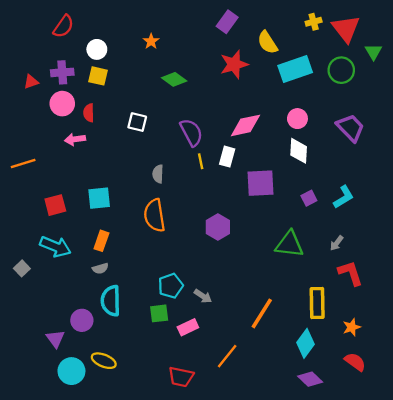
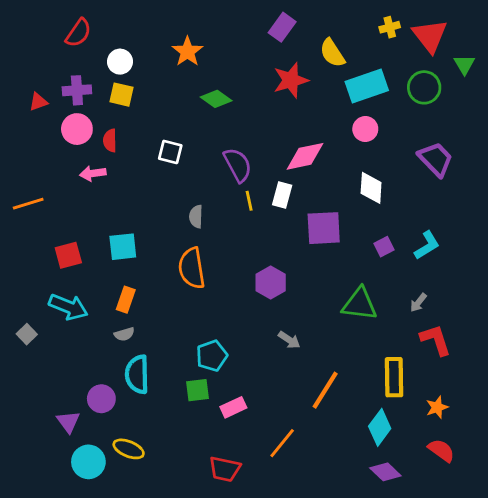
orange star: (151, 41) -> (187, 52), size x1.5
pink circle: (297, 119) -> (365, 129), moved
gray arrow: (203, 296) -> (289, 340), moved

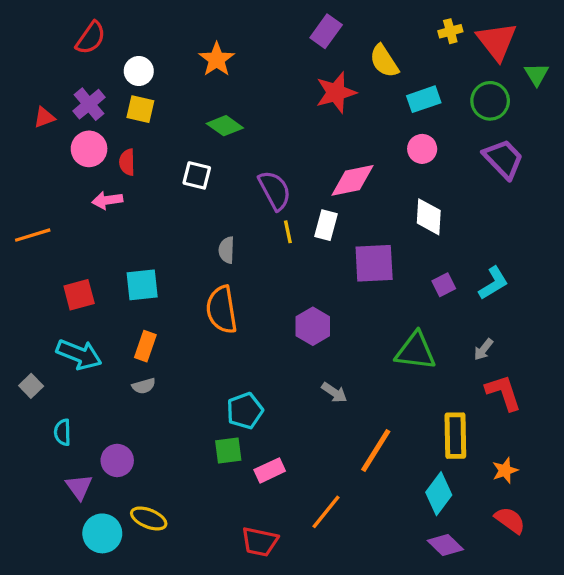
cyan rectangle: (367, 86) -> (424, 99), size x0.7
purple cross: (77, 90) -> (89, 104), turned -36
green diamond: (216, 99) -> (225, 126), moved
purple trapezoid: (436, 159) -> (503, 159), moved
cyan semicircle: (137, 374) -> (63, 432), moved, size x0.6

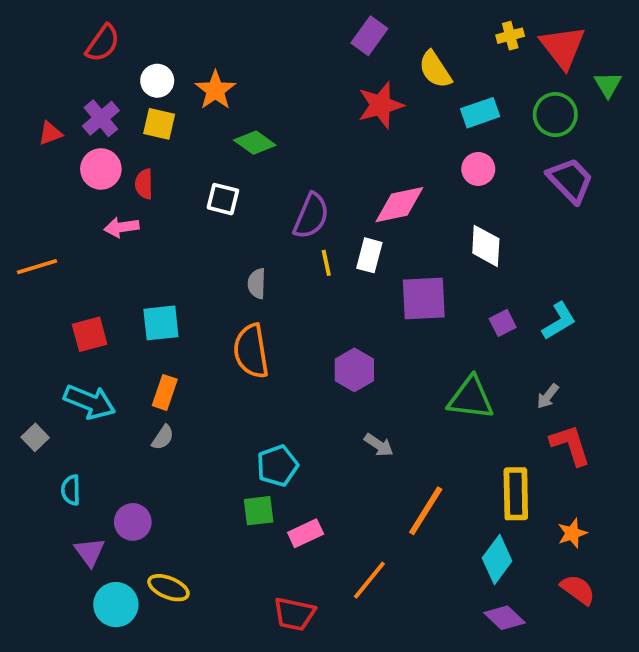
orange star: (217, 59) -> (215, 90), moved
purple semicircle: (275, 190) -> (311, 216), turned 51
gray semicircle: (144, 386) -> (163, 437), turned -40

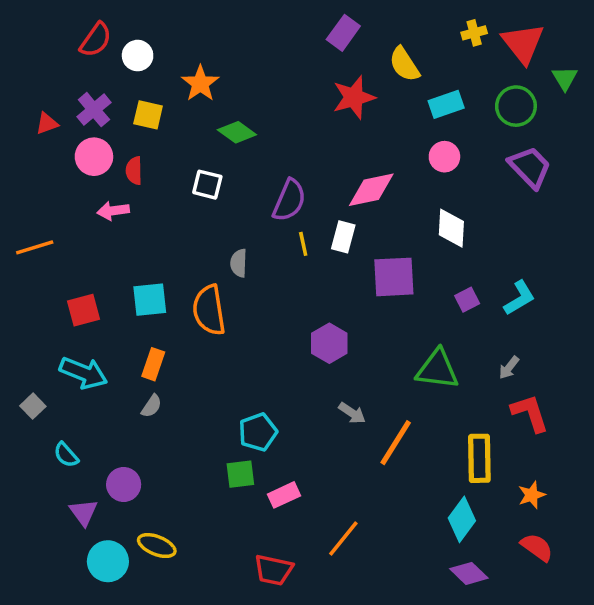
white circle: (157, 81) -> (138, 56), moved
orange semicircle: (251, 351) -> (209, 310), moved
cyan semicircle: (71, 490) -> (66, 455), turned -40
orange line: (426, 511) -> (396, 443), moved

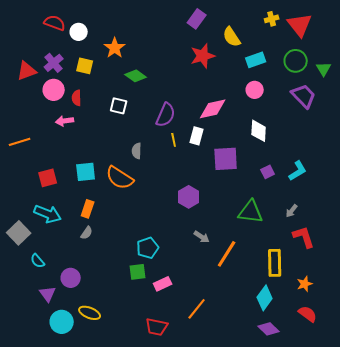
red semicircle: (96, 40) -> (55, 23), turned -105
green triangle: (565, 78) -> (324, 69), moved
red triangle: (47, 124) -> (27, 71), size x1.5
orange semicircle: (209, 310) -> (120, 178), turned -48
gray square: (33, 406) -> (19, 233), size x1.6

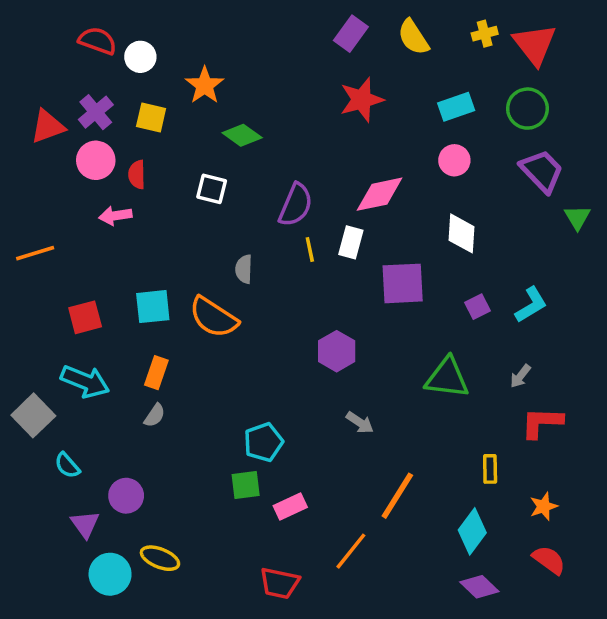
yellow semicircle: (232, 37) -> (413, 37), moved
green triangle: (324, 69) -> (577, 217), moved
red L-shape: (304, 237) -> (542, 423), turned -70
orange line: (227, 254) -> (397, 496), moved
yellow rectangle: (275, 263) -> (490, 469), size x0.6

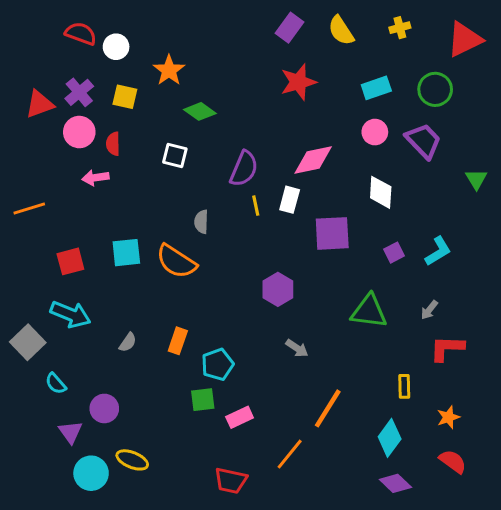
red triangle: (535, 44) -> (465, 39), moved, turned 42
purple trapezoid: (542, 171) -> (423, 141), moved
orange rectangle: (156, 373) -> (178, 341), moved

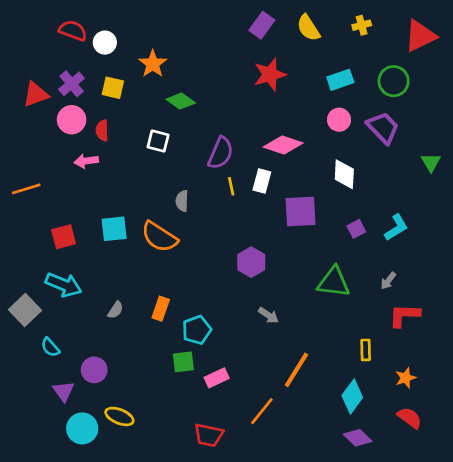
pink diamond: (313, 160) -> (283, 145), turned 30

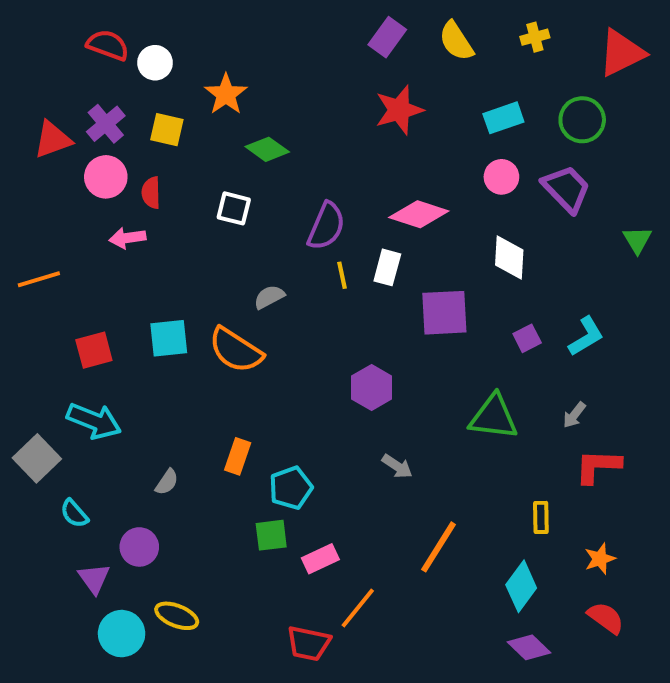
gray semicircle: (182, 201) -> (269, 297), turned 60
gray semicircle: (115, 310) -> (167, 482), moved
orange line: (262, 411) -> (358, 608), moved

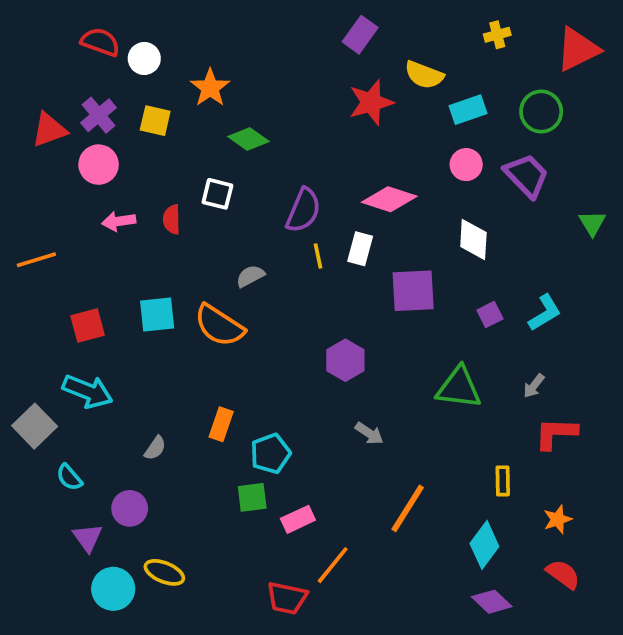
yellow semicircle: (456, 41) -> (424, 75), moved, turned -36
red semicircle: (151, 193) -> (172, 219), moved

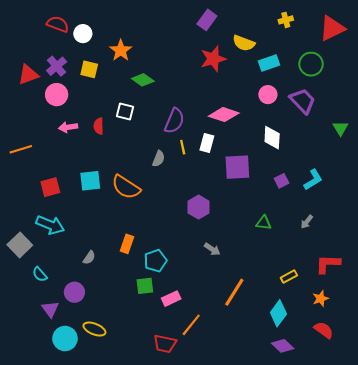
gray semicircle: (250, 276) -> (159, 159), moved, turned 140
green triangle: (459, 388) -> (264, 223), size x0.6
red L-shape: (556, 433) -> (328, 264), moved
yellow rectangle: (503, 481) -> (289, 276), turned 63

